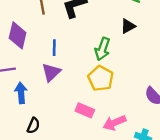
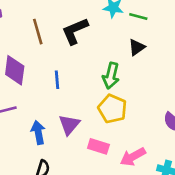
purple triangle: (51, 72) -> (69, 125), moved
blue arrow: (21, 93) -> (38, 132), moved

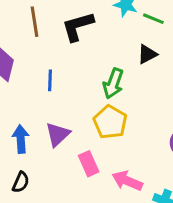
pink rectangle: (98, 146) -> (89, 164), turned 42
pink arrow: (133, 157) -> (127, 181), turned 45

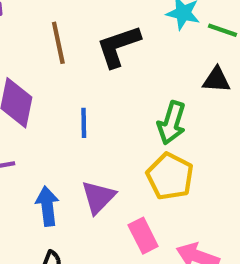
black triangle: (147, 54) -> (216, 80), turned 35

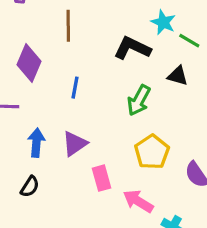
black L-shape: (118, 46) -> (132, 48), moved, turned 33
yellow pentagon: (170, 176) -> (152, 152), moved

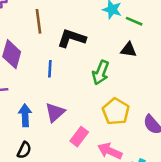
black L-shape: (132, 48) -> (72, 38), moved
pink rectangle: (102, 178) -> (79, 137), turned 60

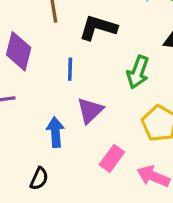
purple triangle: (55, 112) -> (90, 110), moved
blue arrow: (25, 115) -> (55, 132), moved

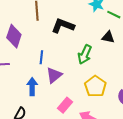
blue line: (70, 69) -> (41, 57), moved

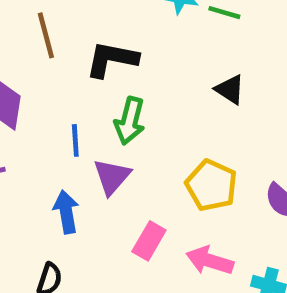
black triangle: (108, 37) -> (230, 89), moved, turned 32
green arrow: (85, 54) -> (130, 121), moved

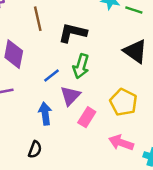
black triangle: (230, 89) -> (135, 51), size x1.5
blue line: (75, 140) -> (51, 76), turned 54
pink rectangle: (149, 241) -> (87, 117), moved

